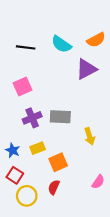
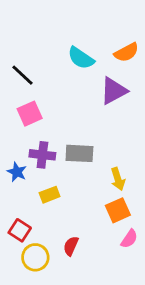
black line: (26, 47) -> (23, 75), moved, turned 36
purple cross: (32, 118) -> (42, 155), turned 30
blue star: (13, 150) -> (17, 172), moved
orange square: (58, 162) -> (118, 210), moved

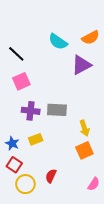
blue star: (17, 172) -> (12, 143), moved
pink semicircle: (129, 239) -> (94, 184), moved

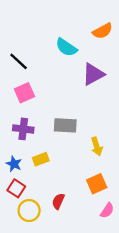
orange semicircle: (91, 38) -> (102, 31), moved
purple cross: (31, 111) -> (23, 129), moved
orange square: (84, 150) -> (97, 184), moved

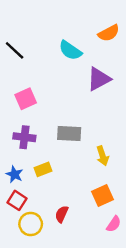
black line: (19, 61) -> (15, 50), moved

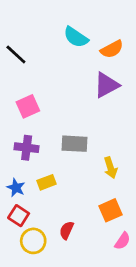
orange semicircle: (109, 33) -> (112, 49), moved
cyan semicircle: (70, 50) -> (76, 37), moved

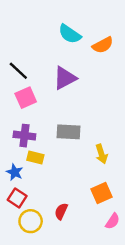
black line: (16, 54) -> (18, 71), moved
purple triangle: (106, 85) -> (65, 78), moved
yellow rectangle: (47, 182) -> (35, 158), moved, turned 35

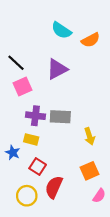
purple cross: (24, 136) -> (35, 116), moved
red square: (17, 198) -> (38, 167), moved
red semicircle: (61, 211) -> (54, 187), size x1.5

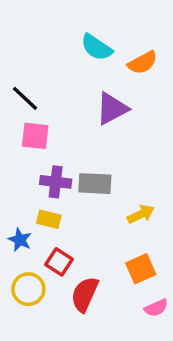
purple triangle: (57, 69) -> (112, 109), moved
pink square: (22, 87) -> (35, 136), turned 30
yellow arrow: (89, 136) -> (141, 214), turned -98
yellow circle: (27, 196) -> (28, 289), moved
pink semicircle: (99, 196) -> (156, 308), turned 32

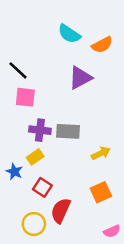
yellow rectangle: (49, 219) -> (35, 157), turned -49
yellow circle: (28, 289) -> (34, 224), moved
pink semicircle: (156, 308) -> (112, 231), moved

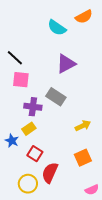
orange semicircle: (102, 45) -> (84, 17), moved
gray rectangle: (68, 131) -> (56, 97), moved, turned 30

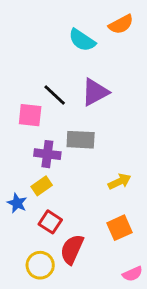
black line: (15, 58) -> (55, 95), moved
gray rectangle: (56, 97) -> (81, 140), turned -30

